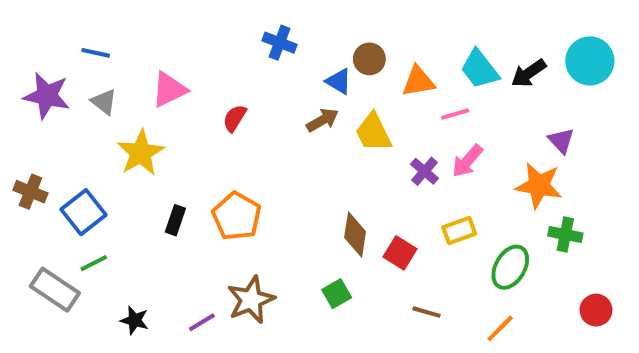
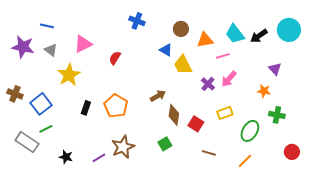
blue triangle: (339, 81) -> (166, 50), moved
brown arrow: (322, 120) -> (158, 96), moved
orange star: (539, 186) -> (264, 91), size x0.6

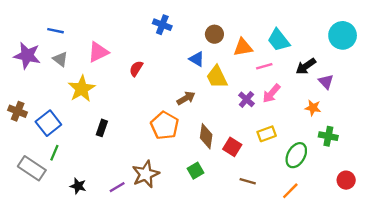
black arrow: (259, 36) -> (306, 66), moved
brown arrow: (158, 96) -> (186, 98), moved
orange pentagon: (116, 106) -> (165, 126), moved
green line: (46, 129) -> (54, 153), turned -40

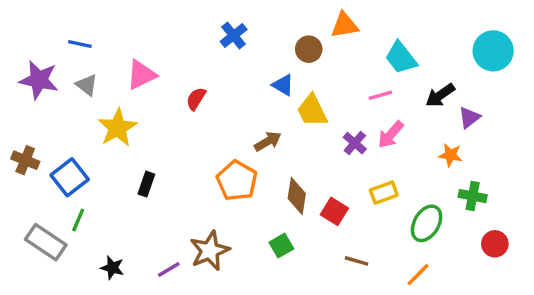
blue cross: (162, 25) -> (234, 35), turned 30
orange triangle: (243, 47) -> (345, 25), moved
purple triangle: (326, 82) -> (469, 117), turned 35
red circle: (346, 180) -> (495, 244), moved

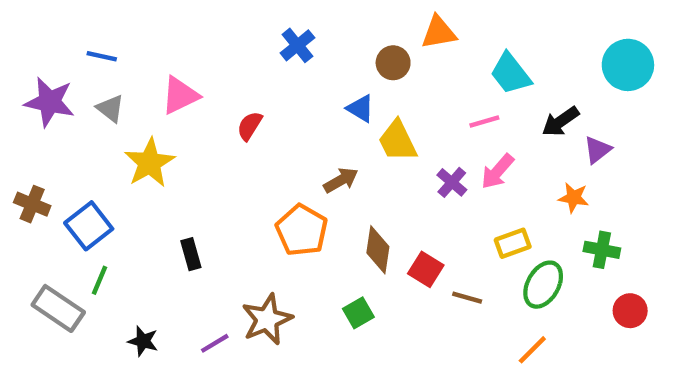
black rectangle: (146, 184) -> (191, 254), moved, turned -35
yellow rectangle: (384, 193) -> (513, 243), moved
brown line: (357, 261) -> (467, 298), moved

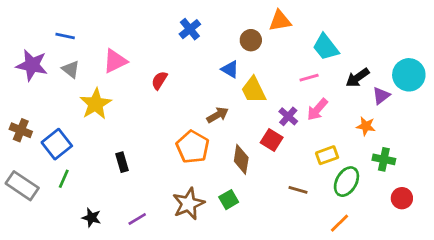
cyan circle: (628, 65) -> (409, 75), moved
red square: (426, 269) -> (272, 140), moved
gray rectangle: (58, 308) -> (22, 186), moved
brown star: (267, 319) -> (188, 204), moved

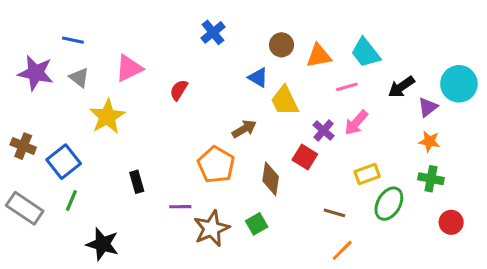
orange triangle: (280, 21) -> (319, 56), moved
orange star: (366, 126) -> (429, 141), moved
black star: (91, 218) -> (103, 244), size x1.5
purple line: (137, 219) -> (180, 207), moved, turned 30
orange line: (340, 223) -> (342, 250), moved

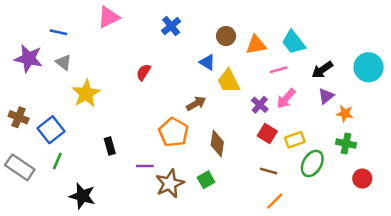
pink triangle: (129, 68) -> (109, 17), moved
purple triangle: (428, 107) -> (326, 96), moved
red square: (305, 157) -> (267, 134), moved

